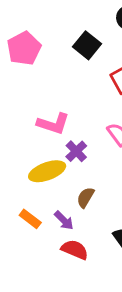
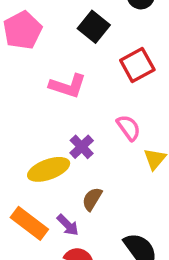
pink L-shape: (53, 124) -> (68, 86), moved
orange rectangle: (30, 219) -> (29, 223), size x1.5

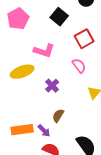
pink semicircle: (129, 128) -> (79, 66), moved
yellow ellipse: (49, 169) -> (22, 72), moved
orange rectangle: (29, 223) -> (22, 130), turned -45

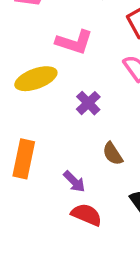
brown semicircle: (58, 116) -> (113, 154), moved, turned -64
orange rectangle: (22, 130) -> (24, 159), moved, turned -70

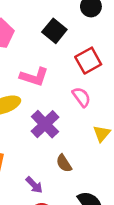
purple cross: (88, 103) -> (45, 124), size x1.5

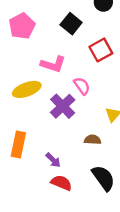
pink semicircle: (81, 97) -> (82, 86), moved
brown semicircle: (64, 163) -> (93, 140), moved, turned 126

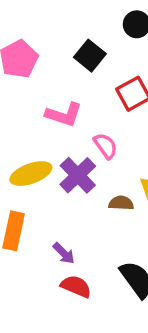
yellow ellipse: (27, 89) -> (31, 174), moved
brown semicircle: (93, 140) -> (121, 203), moved

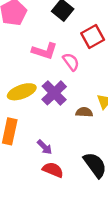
pink semicircle: (106, 146) -> (71, 62), moved

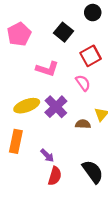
pink semicircle: (71, 62) -> (83, 83), moved
red semicircle: (53, 170) -> (55, 176), turned 84

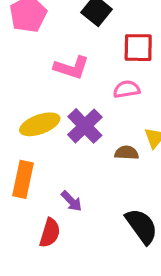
red square: (91, 56) -> (138, 48), turned 30
pink semicircle: (83, 83) -> (127, 89), turned -63
red semicircle: (55, 176) -> (50, 233), moved

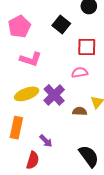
pink L-shape: (71, 68) -> (31, 59), moved

